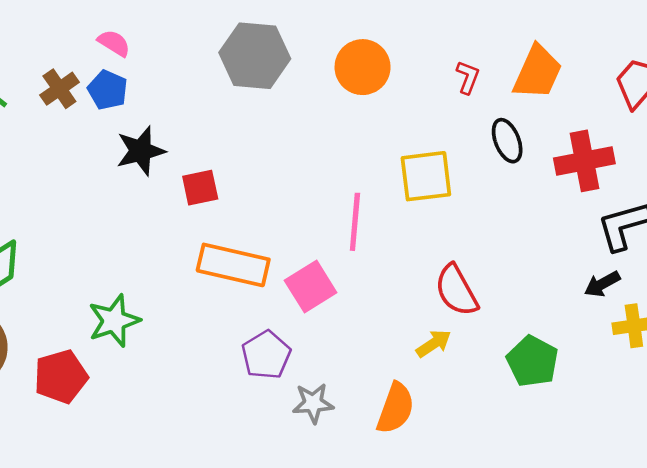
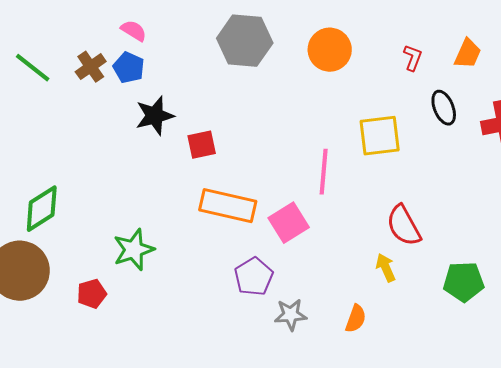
orange trapezoid: (538, 72) -> (468, 54), size x0.7
yellow arrow: (434, 344) -> (386, 268), turned -80
green pentagon: (532, 361) -> (464, 282), turned -30
red pentagon: (61, 377) -> (92, 294), size x0.7
orange semicircle: (396, 408) -> (356, 319), size x0.7

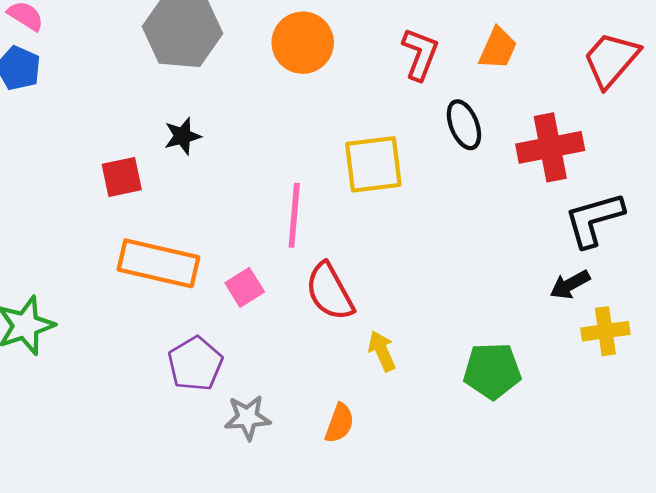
red L-shape: (413, 58) -> (420, 54), size x1.4
black star: (155, 116) -> (182, 136), moved, size x0.7
pink square: (289, 223) -> (245, 287), size x0.7
red semicircle: (404, 226) -> (330, 292), moved

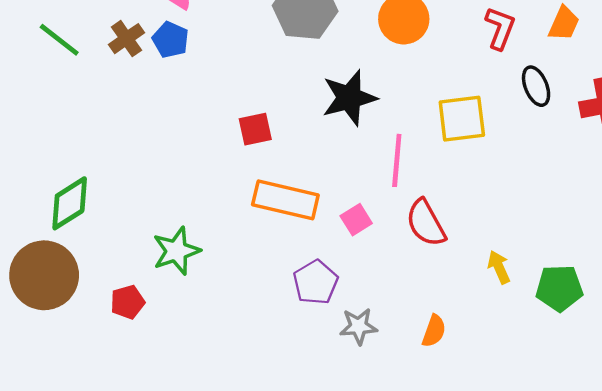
black star: (182, 136) -> (349, 98), moved, size x1.8
yellow arrow: (382, 351) -> (499, 267), moved

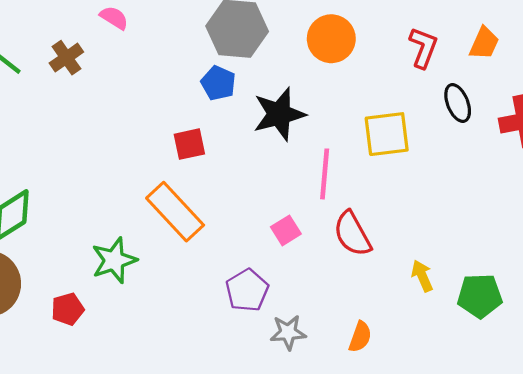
blue pentagon: (171, 40) -> (218, 83), moved
orange rectangle: (285, 200) -> (175, 212), moved, turned 34

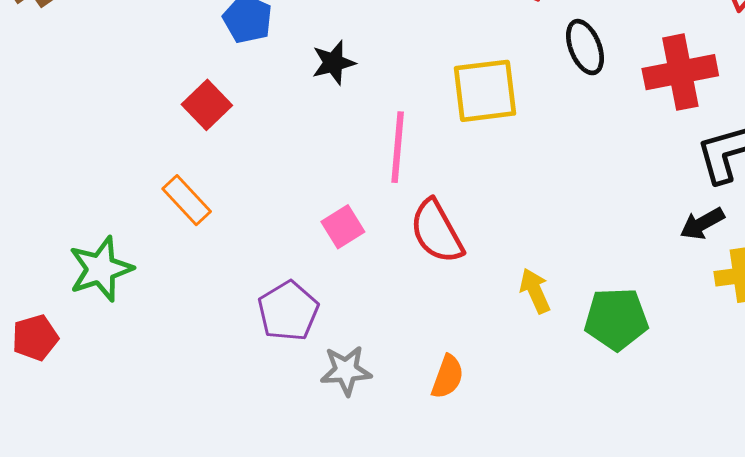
black star: (279, 114) -> (333, 63), size x0.6
red square: (189, 144) -> (207, 105), turned -32
orange rectangle: (175, 212) -> (187, 200), size x0.6

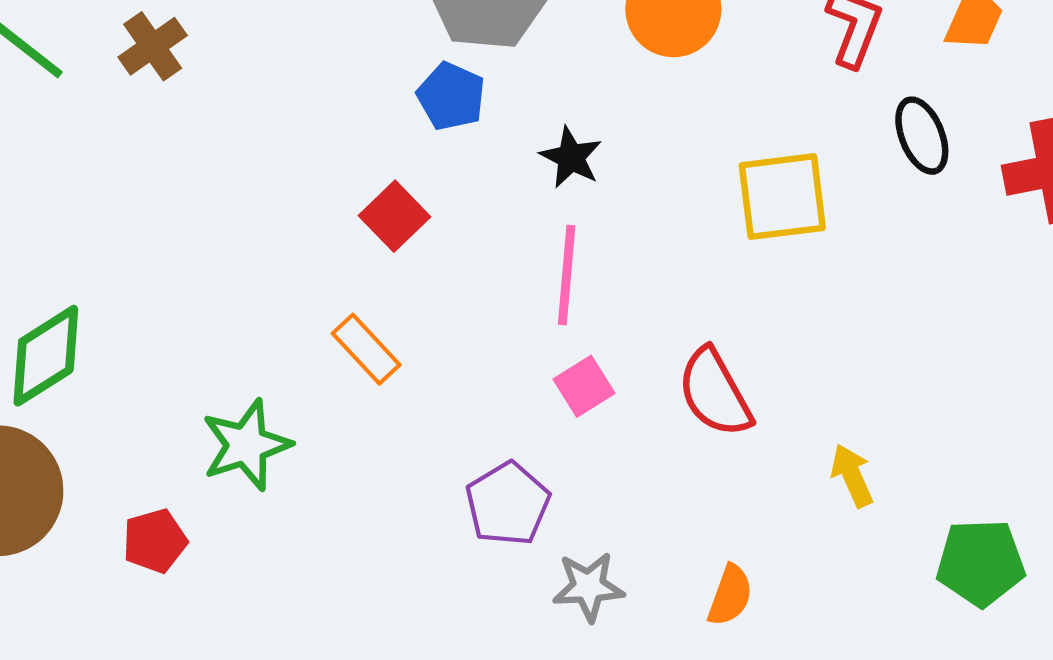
black star: (333, 63) -> (571, 157), turned -30
pink line: (398, 147) -> (567, 275), moved
green pentagon: (616, 319) -> (981, 563), moved

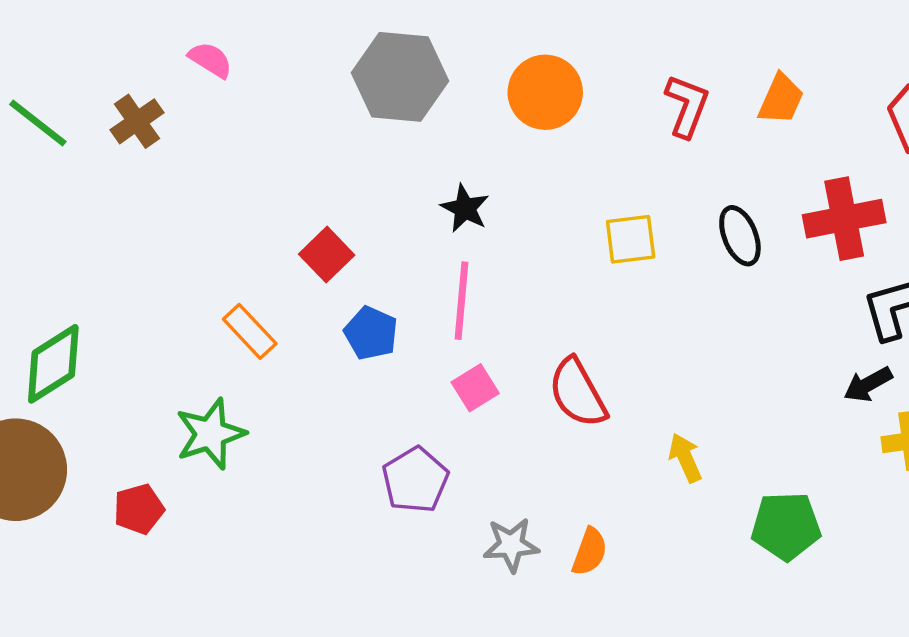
blue pentagon: (451, 96) -> (371, 333), moved
black ellipse: (922, 136) -> (740, 236), moved
yellow square: (782, 197) -> (631, 239), size x0.7
orange rectangle: (366, 349) -> (250, 331), moved
gray star: (588, 587) -> (511, 545), moved

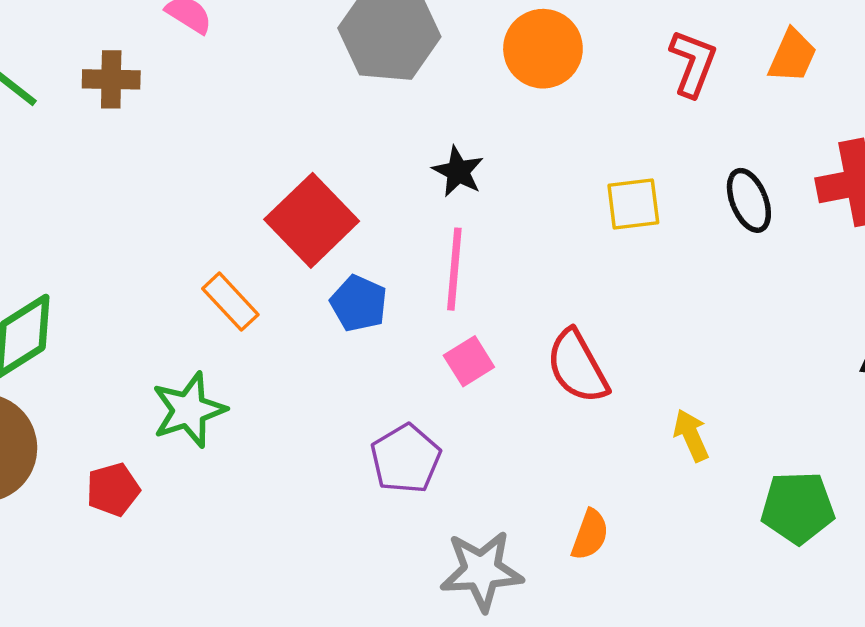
brown cross: (137, 121) -> (111, 79), turned 36
red square: (327, 255) -> (312, 220), size x1.6
gray star: (511, 545) -> (482, 571), moved, size x1.4

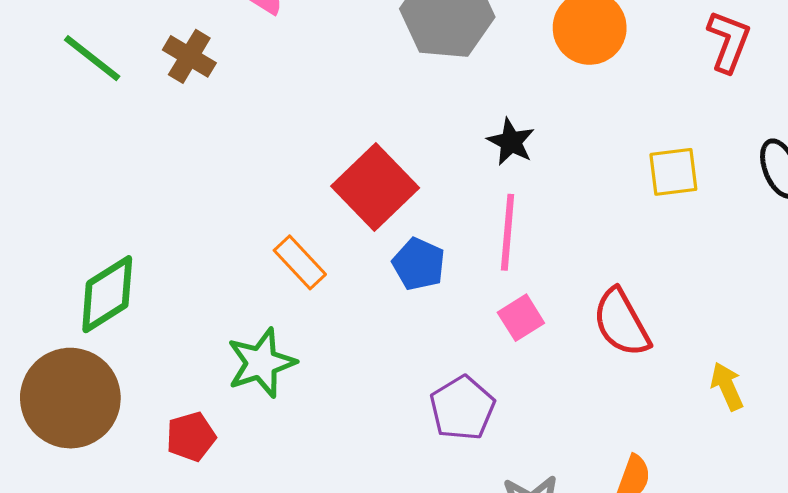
brown cross: (111, 79) -> (189, 56), turned 30

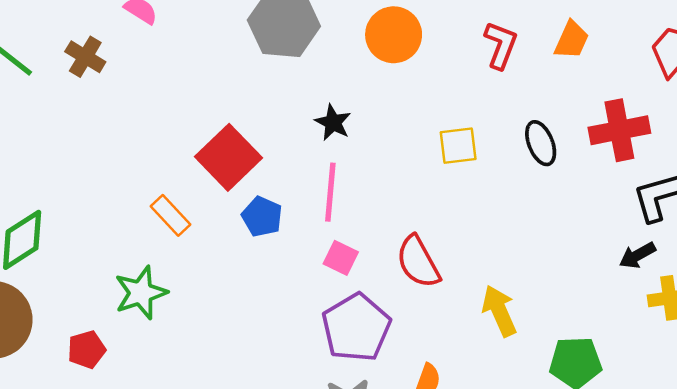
pink square: (521, 318) -> (341, 258), turned -32
yellow arrow: (727, 386) -> (499, 311), size x1.4
purple pentagon: (462, 408) -> (356, 328), moved, size x1.4

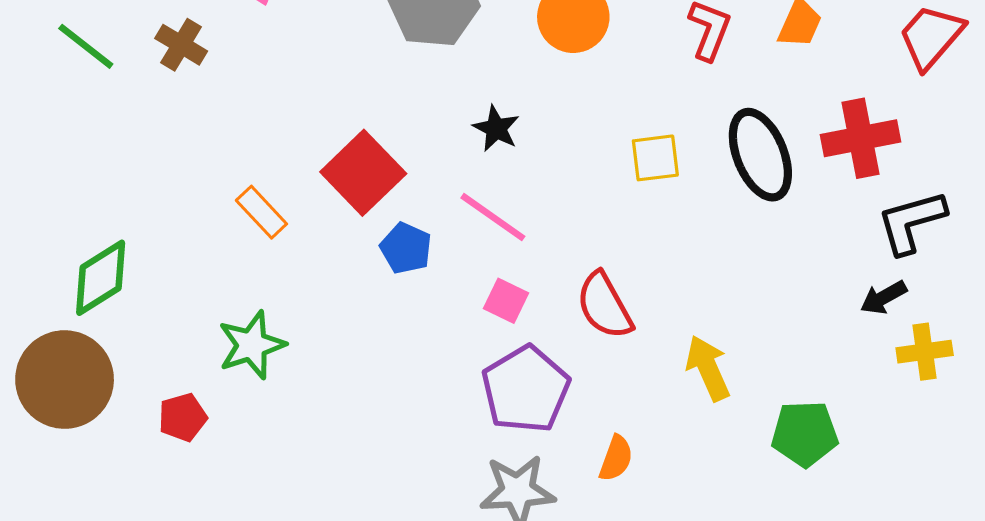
black ellipse: (541, 143) -> (760, 155), size x1.6
pink line: (330, 192) -> (493, 217), turned -60
orange rectangle: (170, 215) -> (261, 212), moved

